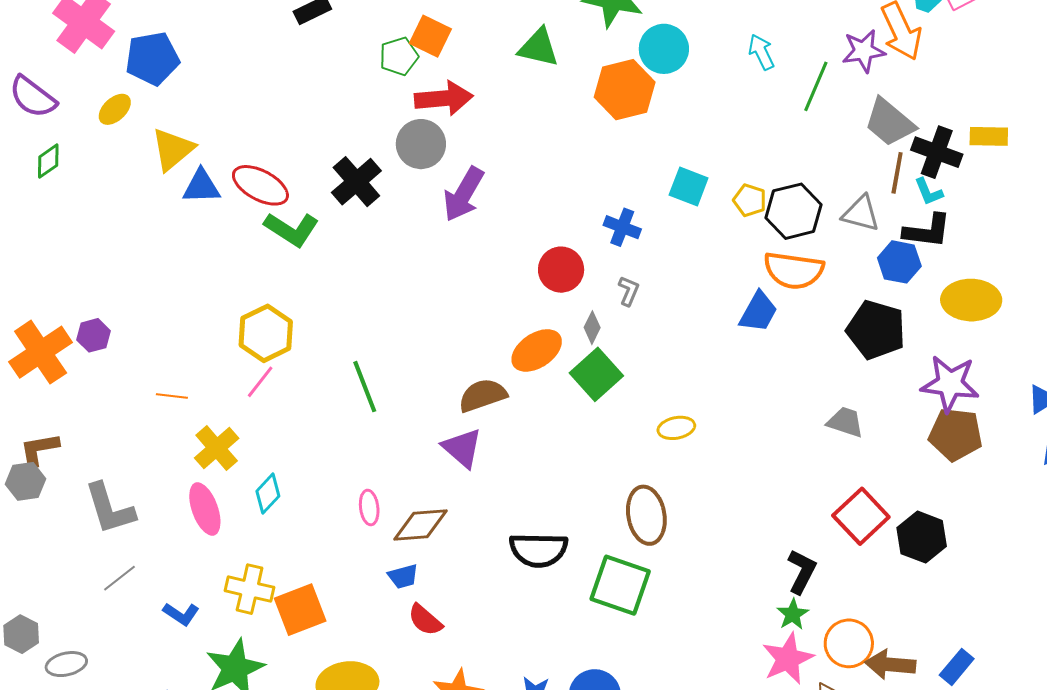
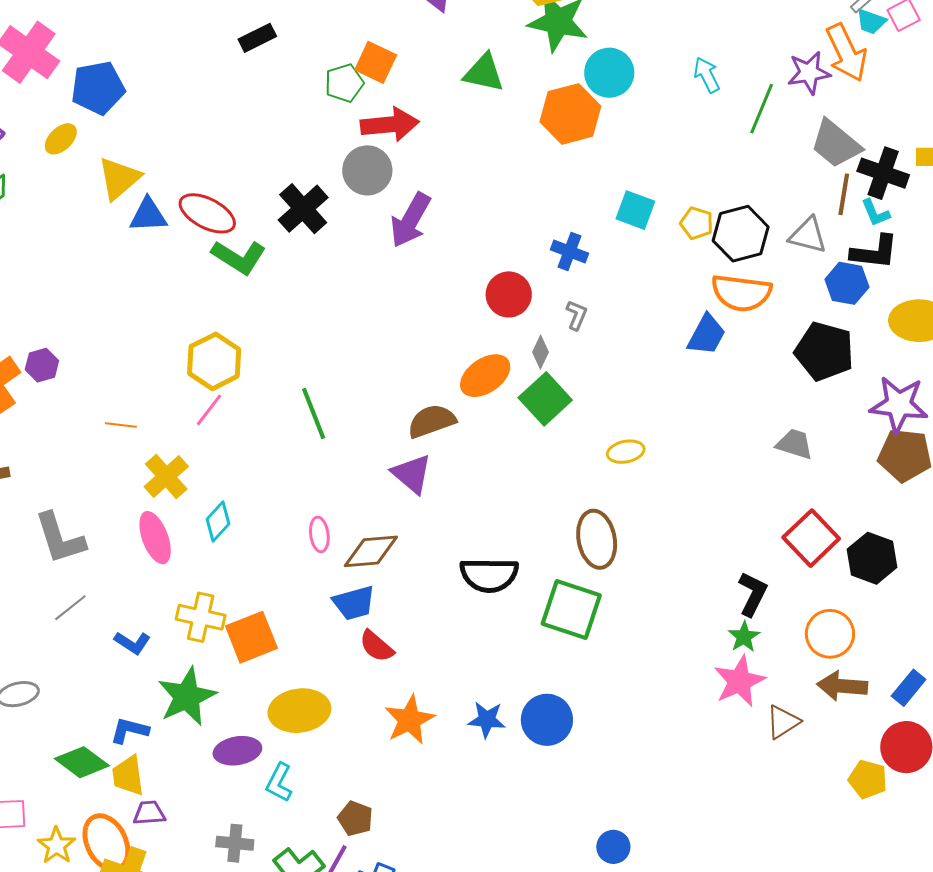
blue trapezoid: (403, 576) -> (354, 603), size x1.4
orange circle: (849, 643) -> (830, 634), moved

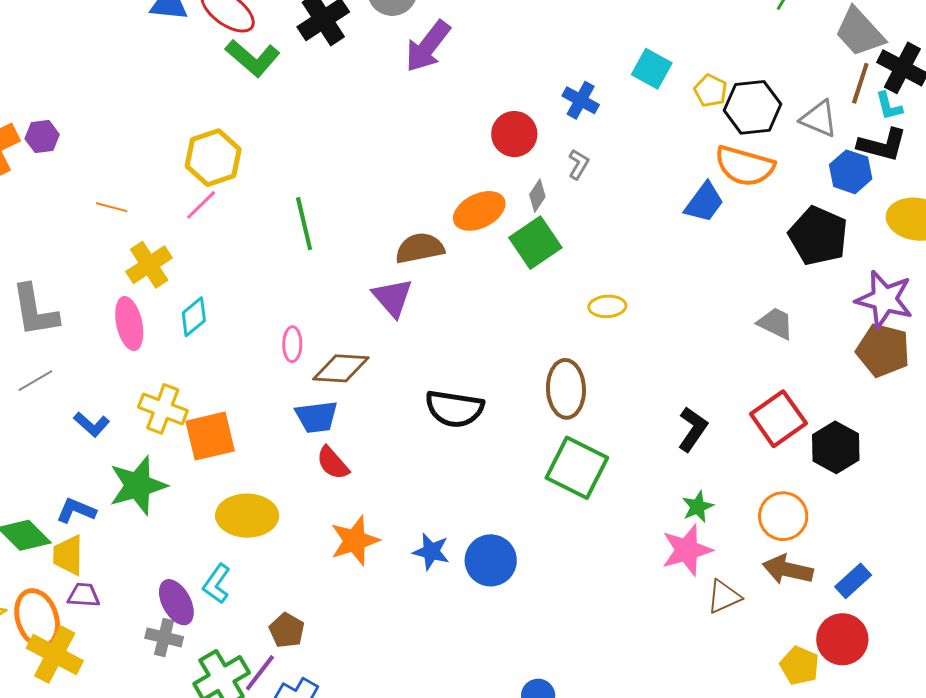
black L-shape: (753, 594) -> (693, 429), moved
green square: (571, 609) -> (577, 468), moved
purple ellipse: (237, 751) -> (176, 602), moved, turned 63

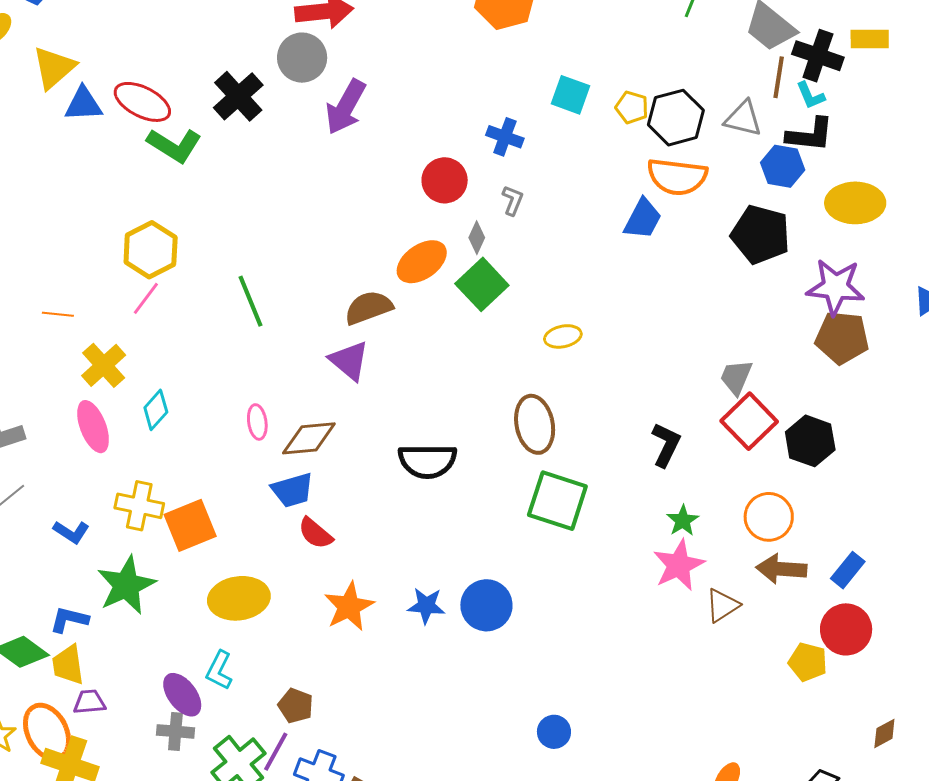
gray trapezoid: (776, 323) -> (736, 377), moved, turned -84

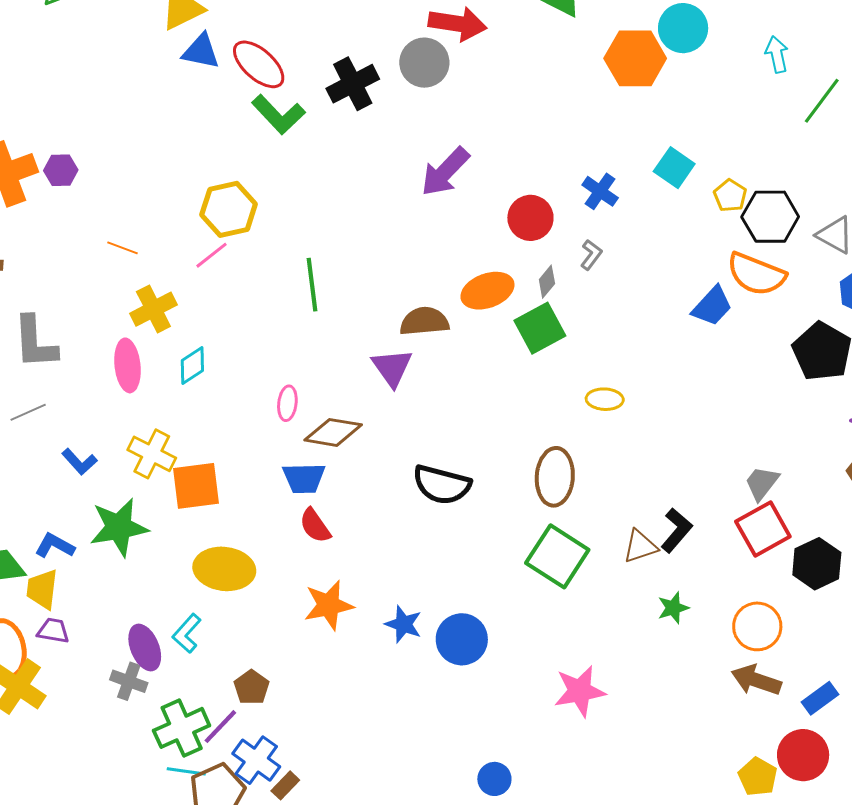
purple arrow: (346, 107) -> (445, 172), moved
pink star: (679, 565) -> (580, 691), moved
brown triangle: (722, 605) -> (640, 546), moved

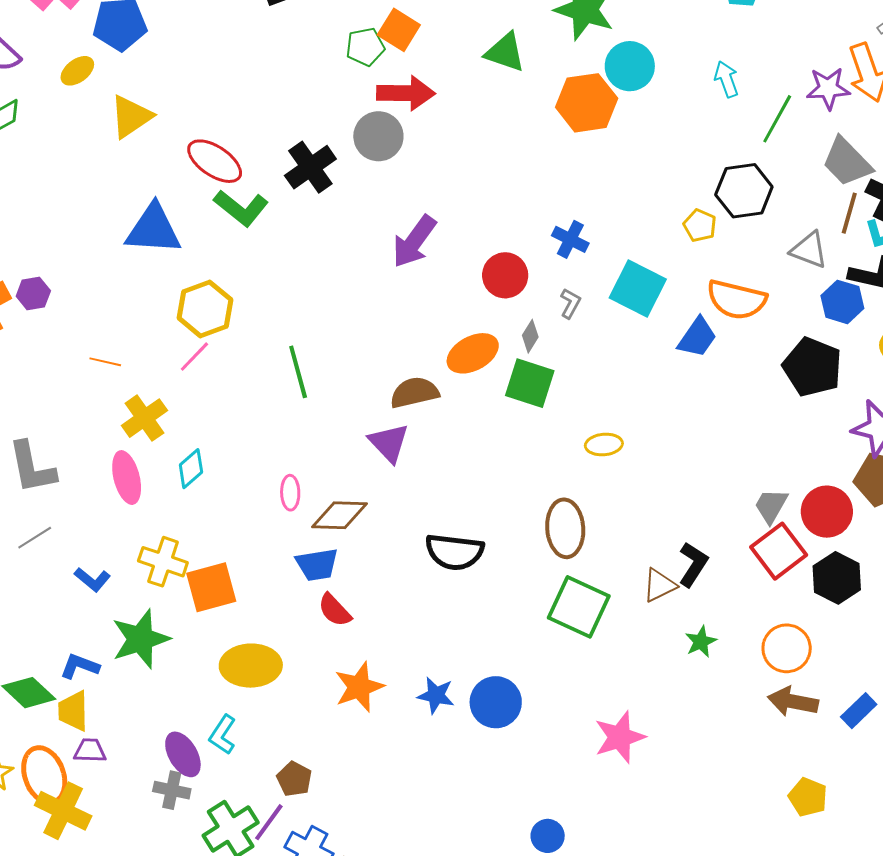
blue triangle: (201, 51) -> (153, 229), moved, size x1.5
cyan square: (674, 168) -> (638, 288), moved, size x1.4
black hexagon: (770, 217) -> (744, 191), moved
green square: (540, 328) -> (530, 383), turned -36
red circle: (803, 755) -> (827, 512), moved

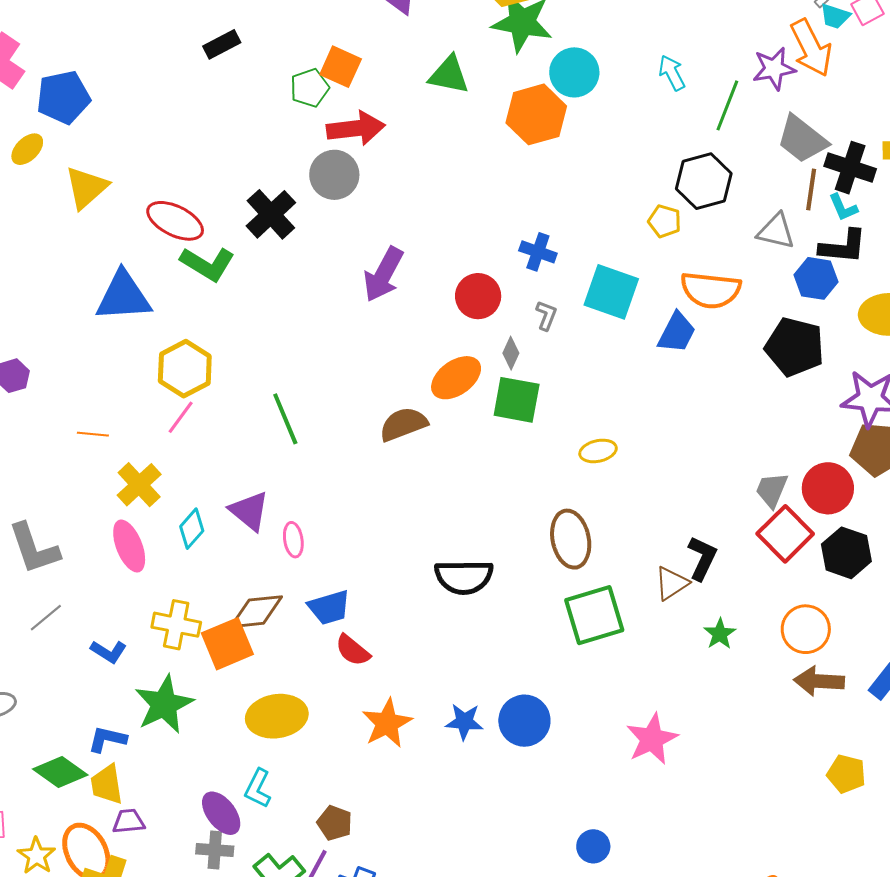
purple triangle: (389, 443) -> (249, 511), moved
brown diamond: (340, 515) -> (256, 612), moved
green square: (579, 607) -> (594, 615), turned -34

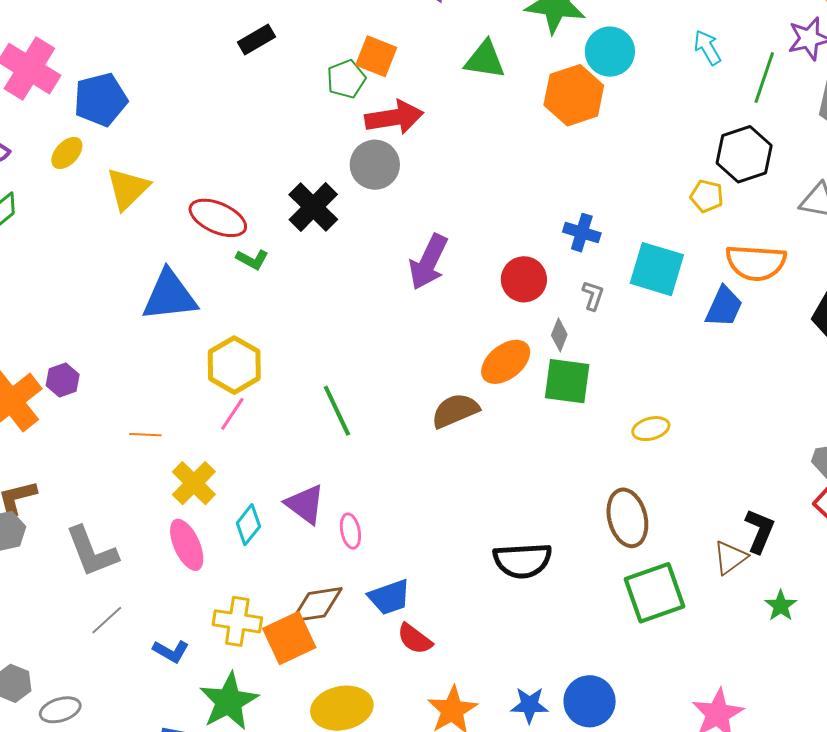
green L-shape: (208, 264) -> (252, 259), size x0.6

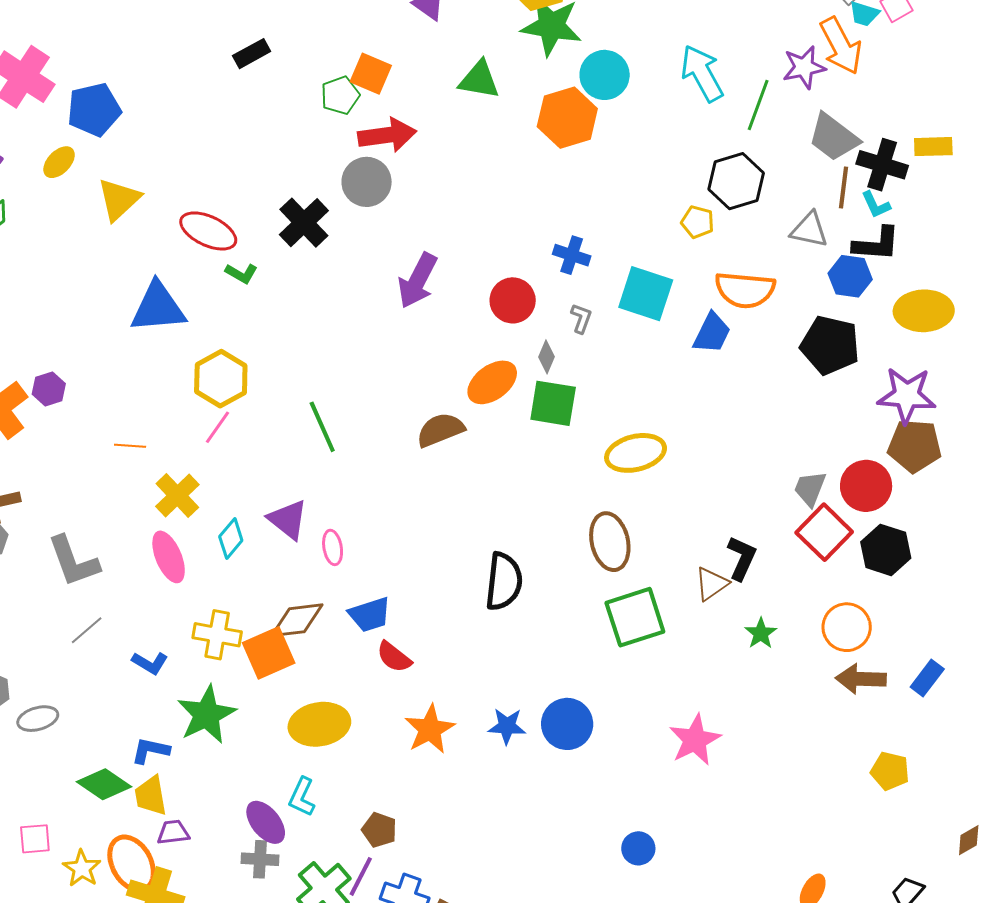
cyan arrow: (707, 47) -> (702, 73), size x1.6
yellow ellipse: (651, 429) -> (636, 453), size x1.6
black semicircle: (522, 560) -> (504, 581), turned -82

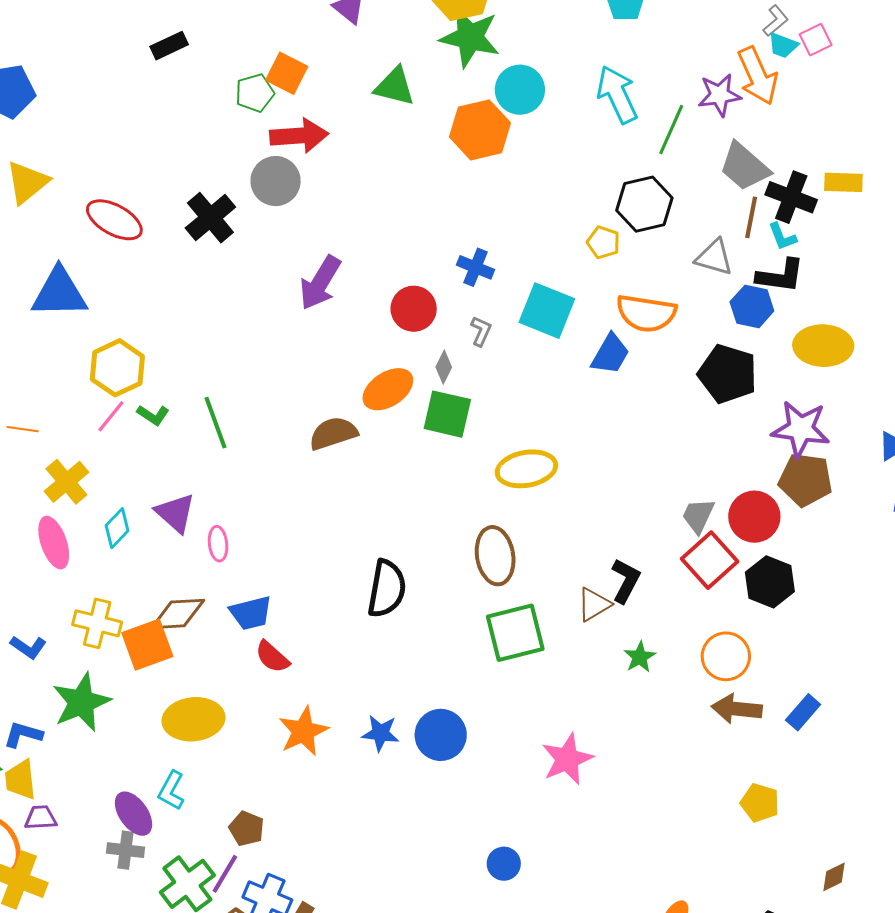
green L-shape: (241, 273) -> (153, 415), moved

